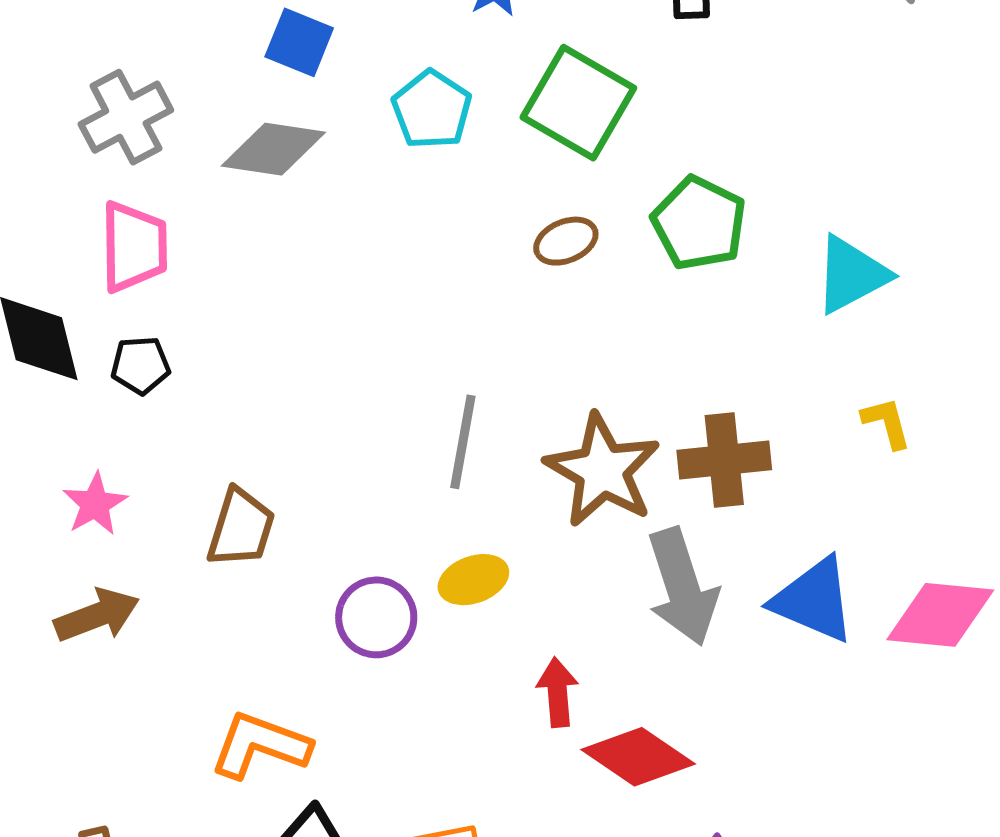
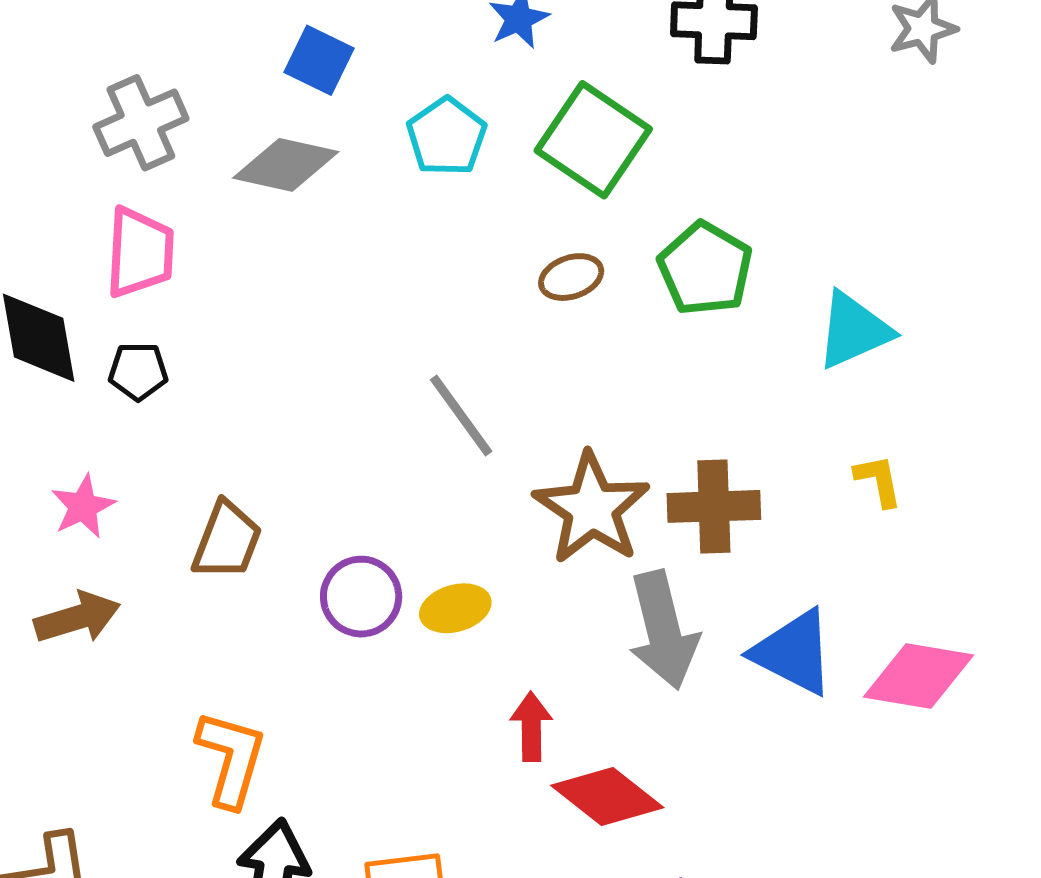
gray line: (463, 442) -> (461, 416), moved, turned -50
purple circle: (376, 617) -> (361, 597), moved
orange L-shape: (260, 745) -> (231, 759), turned 82

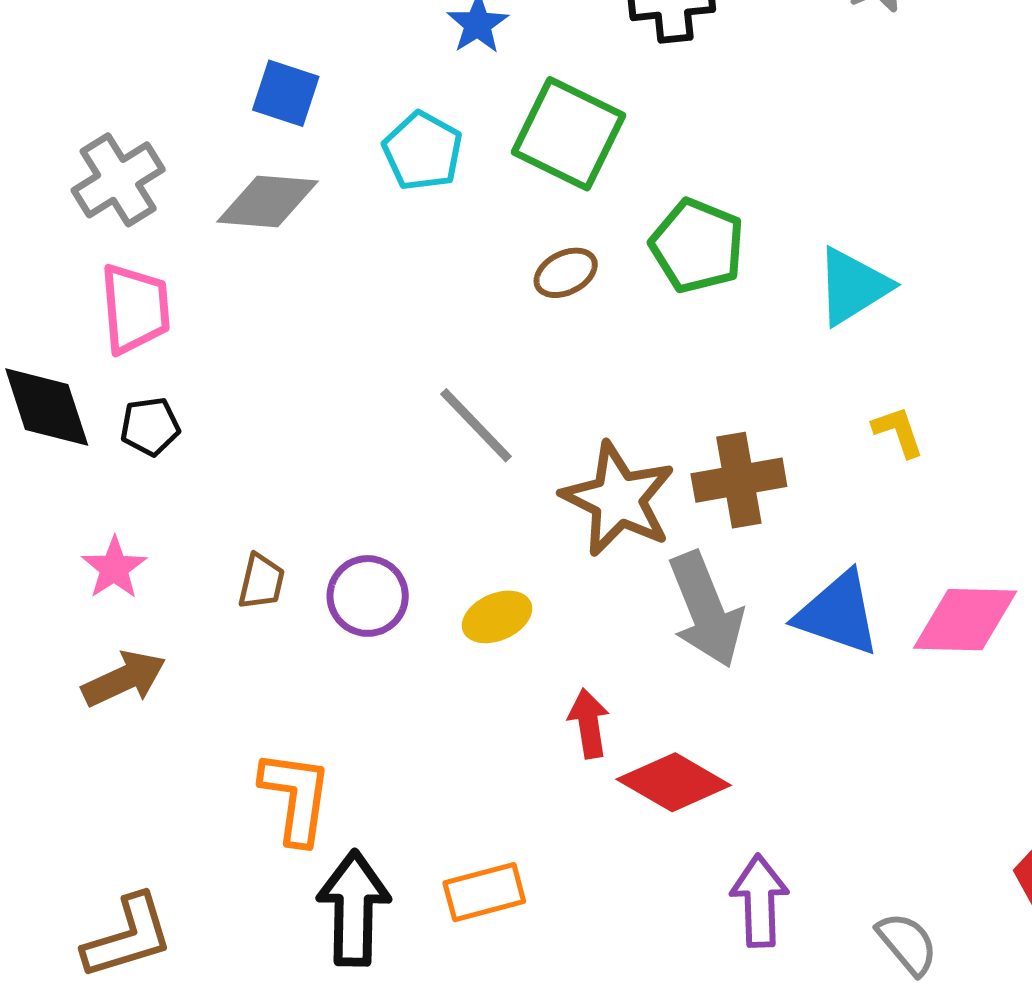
brown trapezoid: (227, 541) -> (261, 582), size x0.7
purple circle: (361, 597) -> (368, 596), moved

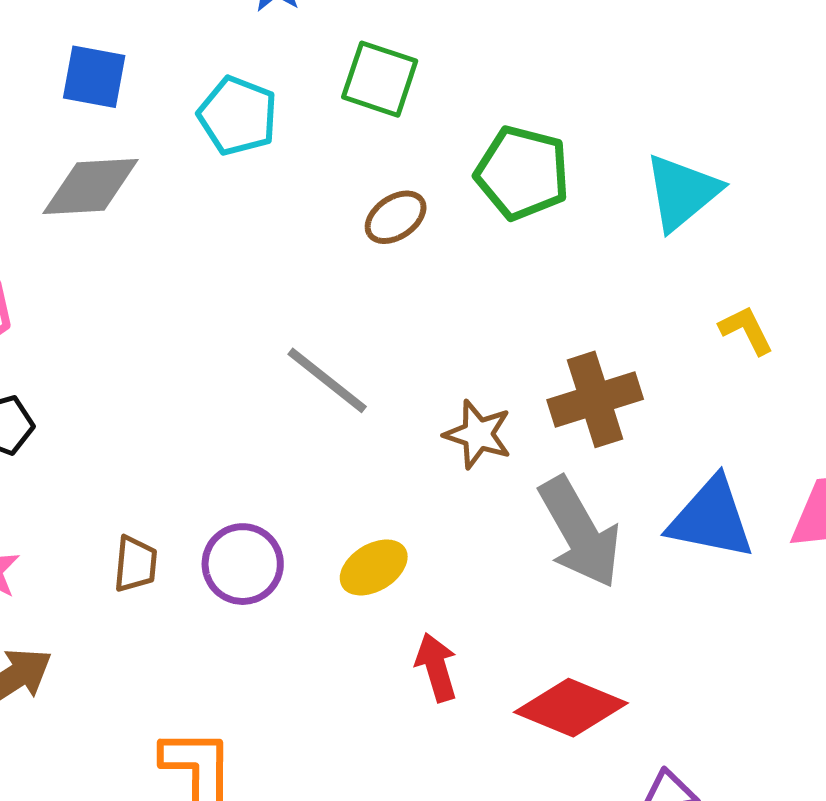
green square: (568, 134) -> (380, 79), size x0.7
brown star: (618, 499) -> (478, 434), size x0.6
red arrow: (589, 724) -> (436, 667), moved

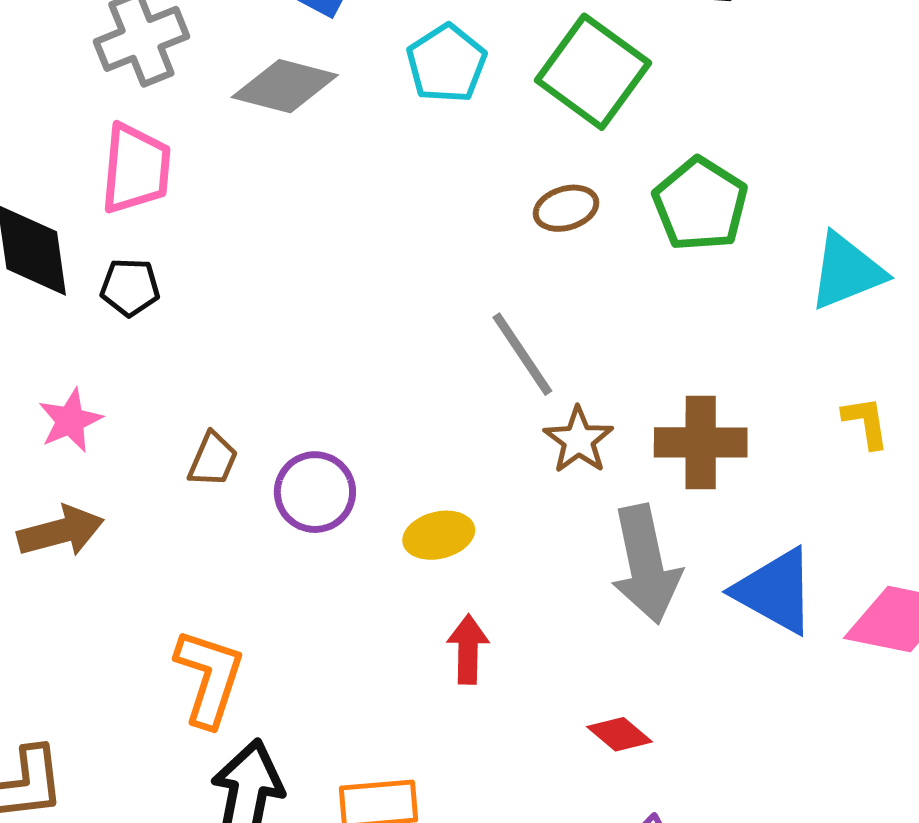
green square: (380, 79) -> (593, 72), size x1.4
gray line: (327, 380) -> (522, 354), moved
red diamond: (571, 708) -> (619, 734), moved, size x0.6

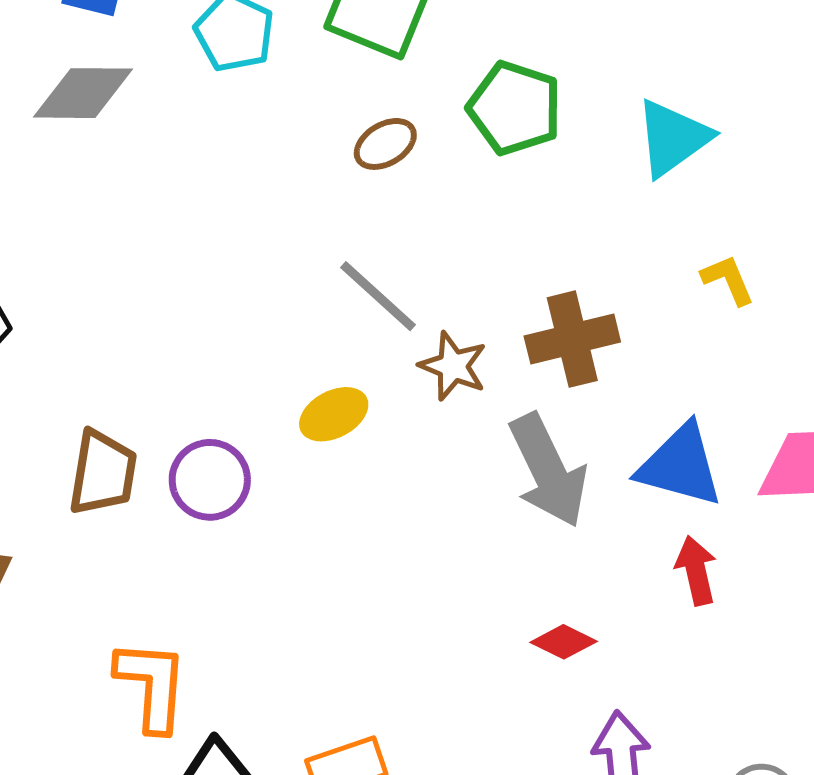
brown trapezoid: (213, 460) -> (103, 473), size x1.5
yellow ellipse: (439, 535) -> (334, 414), moved
red arrow: (468, 649) -> (696, 570), moved

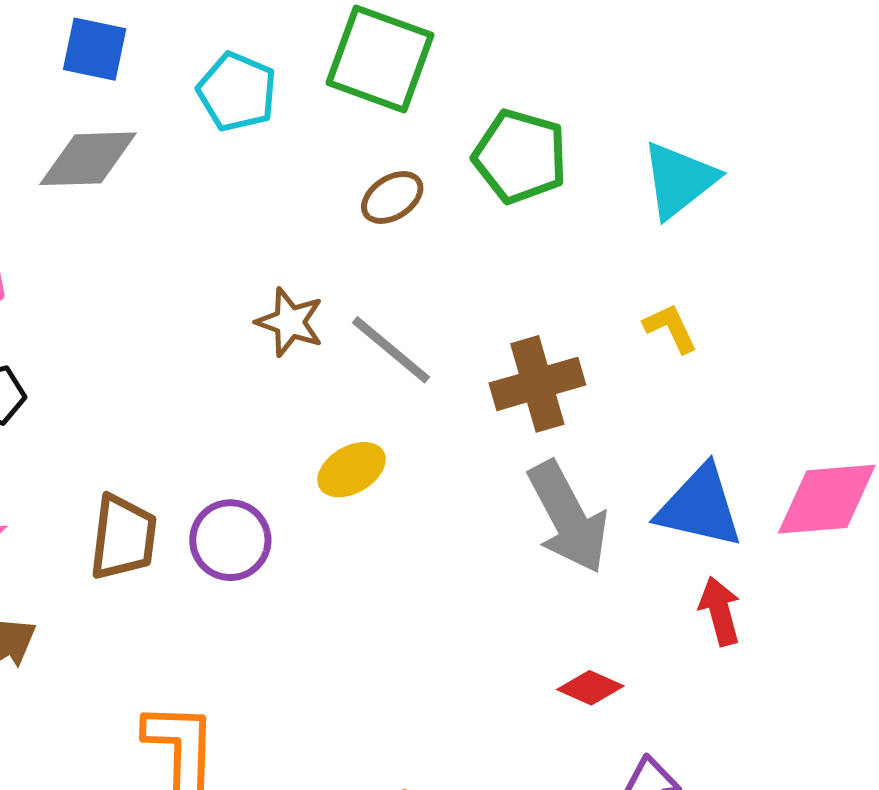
yellow L-shape: (728, 280) -> (670, 328), moved
brown cross: (572, 339) -> (537, 384), moved
brown star: (453, 366) -> (290, 322), moved

